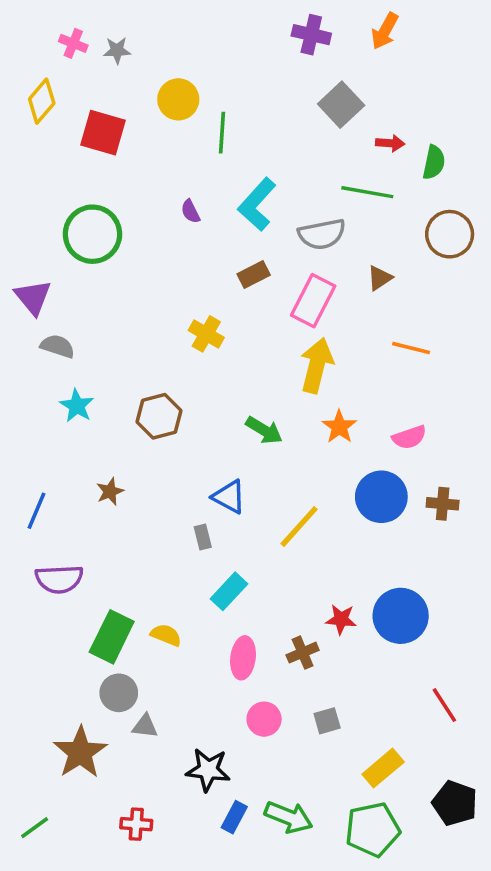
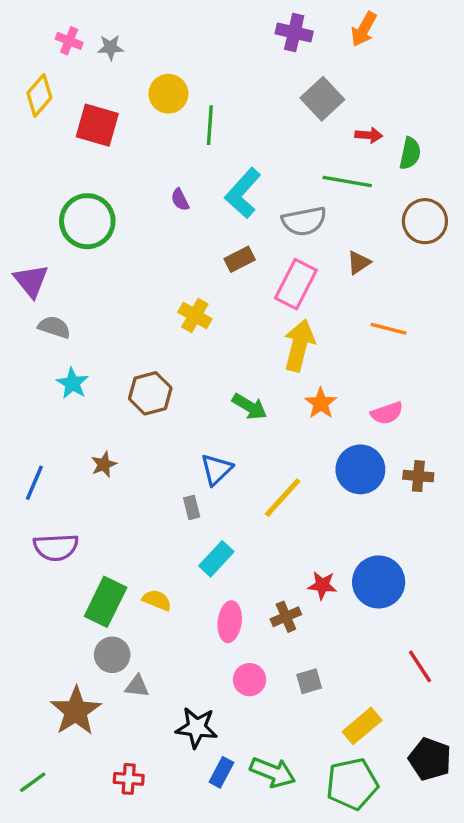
blue triangle: (229, 497) -> (216, 469), turned 48

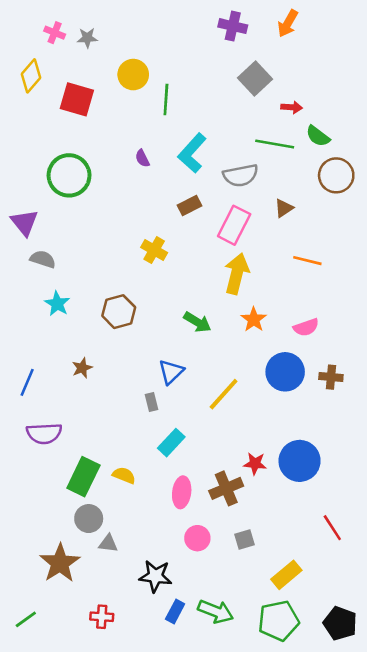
green semicircle: (410, 153) -> (318, 136), moved, turned 115
brown cross: (286, 617) -> (226, 488), size x1.4
black pentagon: (430, 759) -> (340, 623), moved

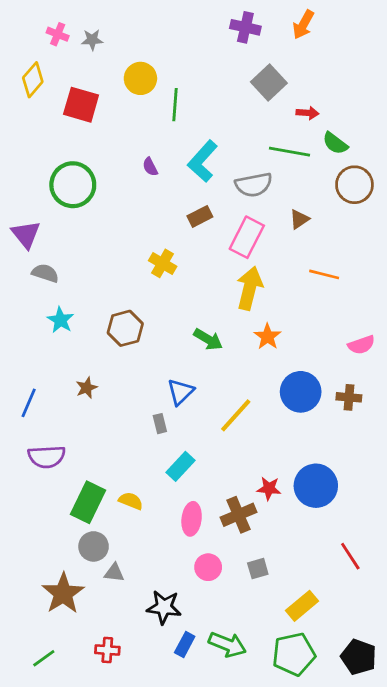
pink semicircle: (306, 327) -> (361, 345), moved
green line: (26, 619) -> (44, 658), moved

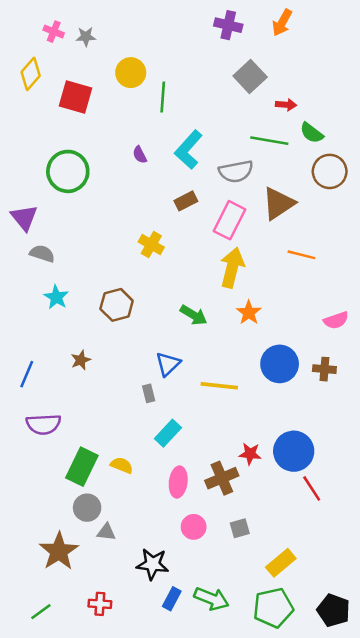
brown triangle: (299, 219) -> (278, 204), size x1.8
yellow line: (236, 415) -> (219, 386), turned 54
red line: (350, 556) -> (312, 488), moved

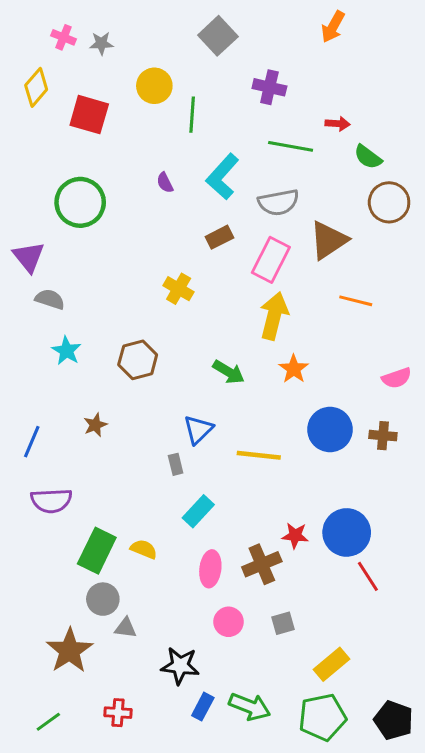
purple cross: (228, 25) -> (269, 87), moved
gray square: (250, 76) -> (218, 36), moved
green line: (269, 141) -> (291, 146), moved

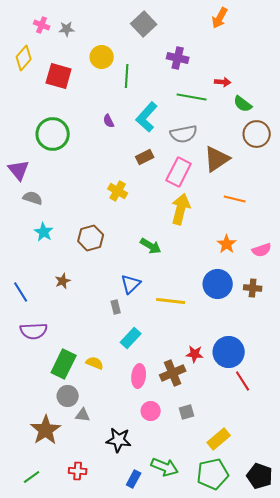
orange star: (294, 369) -> (227, 244), moved
blue line: (32, 442) -> (21, 292), turned -55
blue rectangle: (203, 707) -> (134, 479), moved

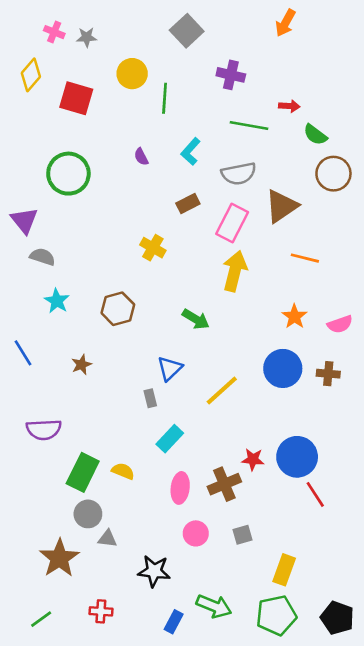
cyan L-shape: (147, 117) -> (191, 152), size x0.7
blue line: (21, 292) -> (23, 353), moved
yellow line: (171, 301) -> (222, 391), turned -48
yellow rectangle: (219, 439) -> (284, 570), turned -30

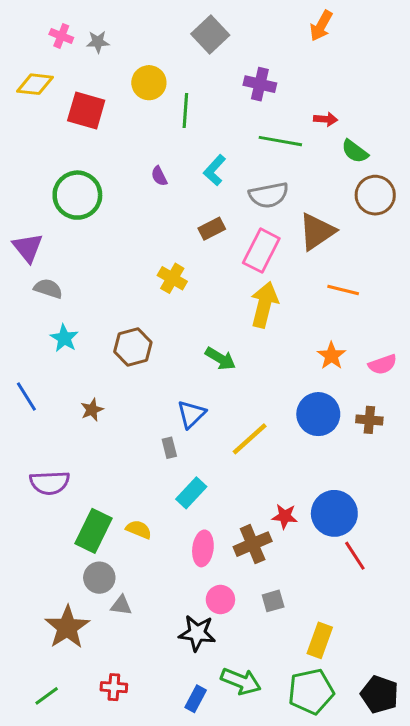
yellow diamond: (31, 75) -> (35, 84), turned 56
black star: (154, 571) -> (197, 633), moved

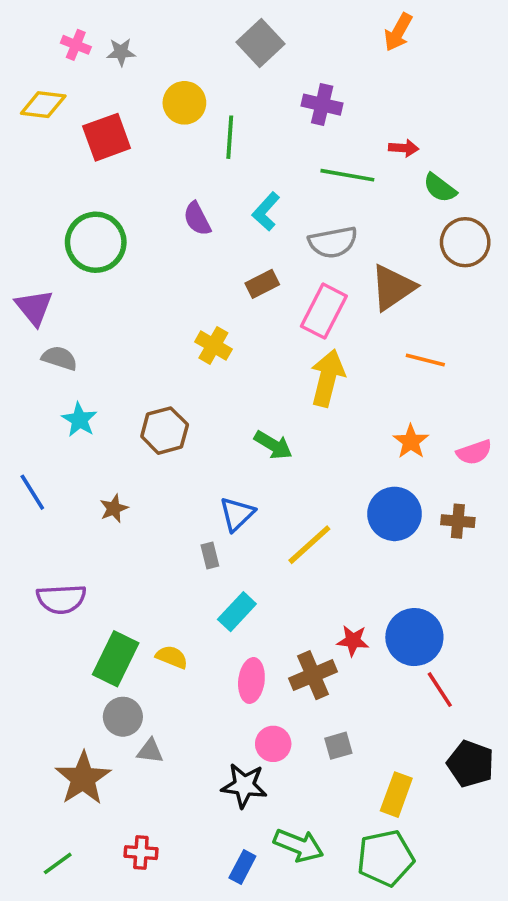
red square: (86, 110) -> (107, 137), turned -36
purple semicircle: (159, 176) -> (197, 219), size x1.4
black pentagon: (380, 694) -> (471, 764), moved

